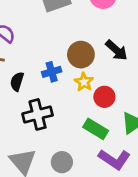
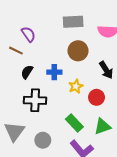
brown circle: (81, 55) -> (78, 51), moved
red circle: (104, 97) -> (97, 97), moved

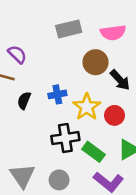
brown circle: (78, 51) -> (95, 62), moved
yellow star: (76, 86) -> (87, 107), size x1.5
black cross: (35, 100) -> (65, 138), moved

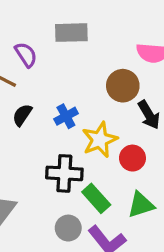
gray rectangle: (69, 29) -> (71, 33), moved
blue cross: (57, 94) -> (66, 116), turned -30
gray circle: (59, 180) -> (68, 228), moved

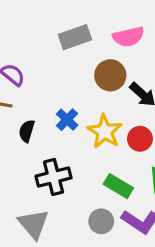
gray rectangle: (71, 33) -> (75, 37), moved
black cross: (64, 173) -> (54, 177), moved

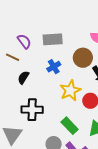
gray rectangle: (75, 37) -> (53, 39), moved
blue cross: (67, 120) -> (54, 67), moved

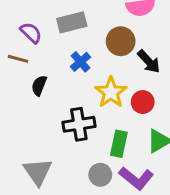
black cross: (32, 110) -> (79, 124), moved
green rectangle: (70, 126) -> (119, 144), turned 66

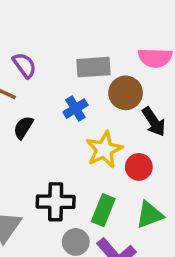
gray rectangle: (72, 22) -> (94, 67), moved
black cross: (79, 124) -> (56, 202), moved

